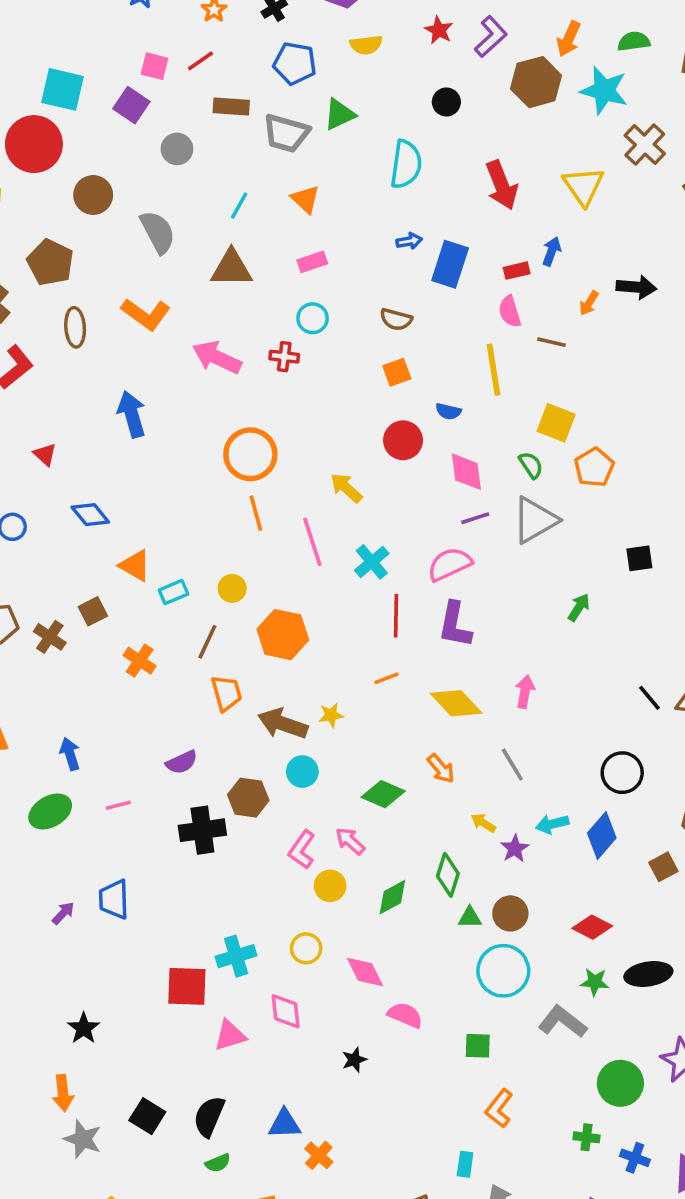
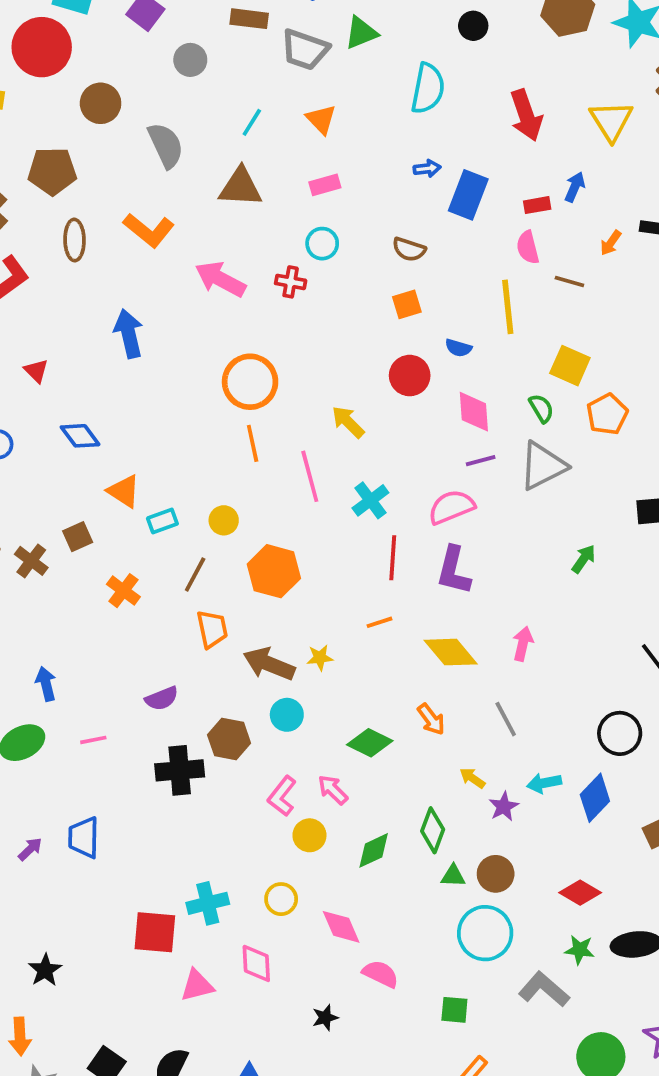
brown pentagon: (50, 262) -> (52, 171), turned -30

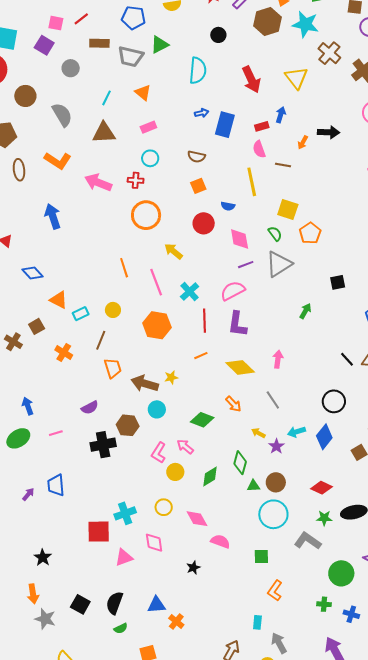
orange circle: (250, 382) -> (146, 215), moved
orange hexagon: (274, 571) -> (157, 325), moved

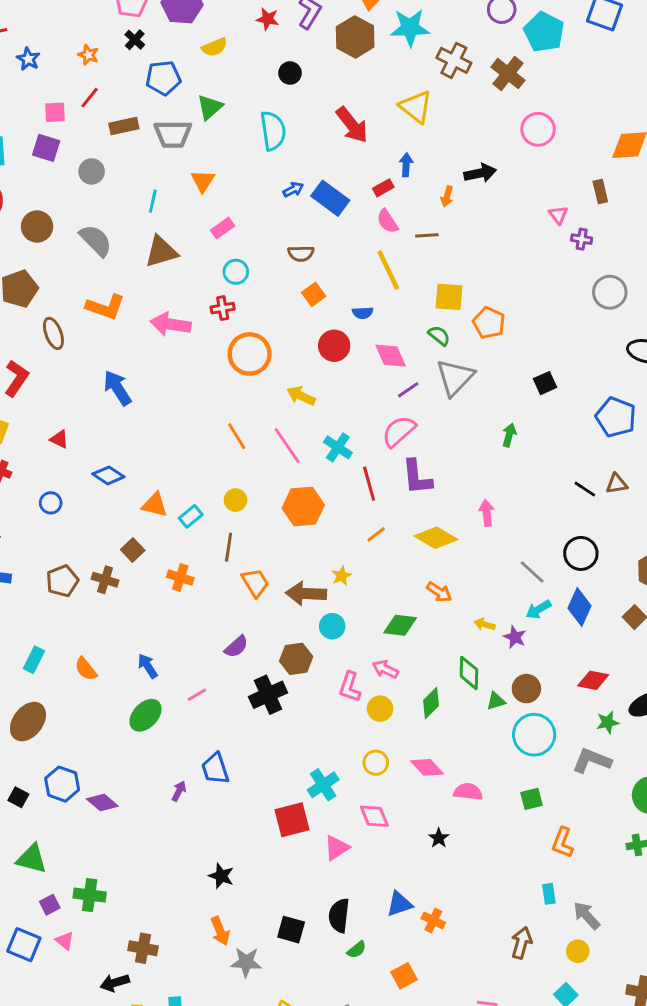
orange triangle: (143, 93) -> (203, 181), turned 36
blue rectangle: (225, 125) -> (330, 198), turned -55
gray line: (273, 400) -> (532, 572), moved

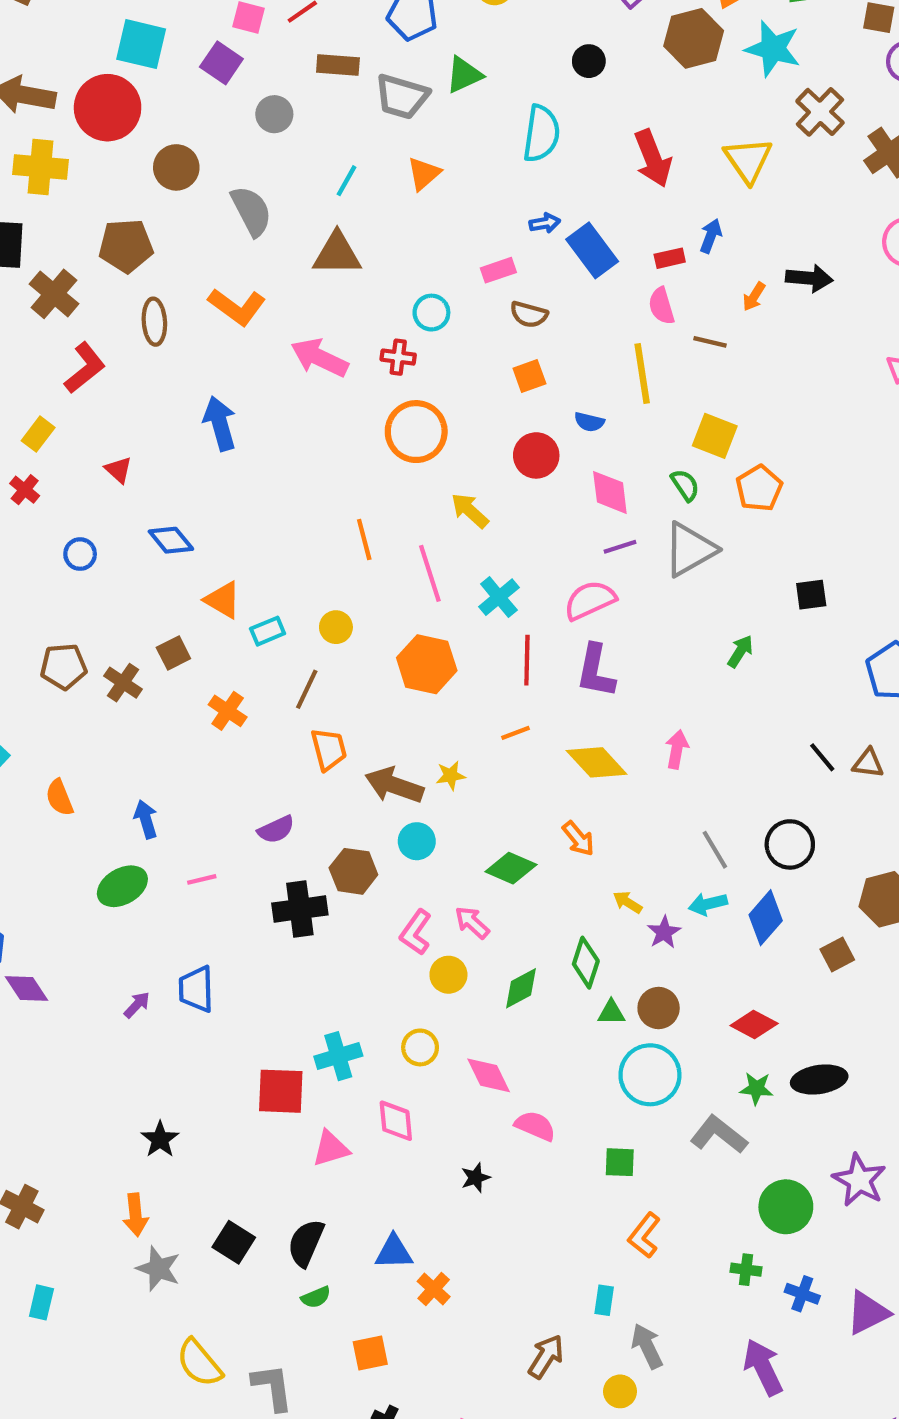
pink rectangle: (223, 228) -> (498, 270), moved

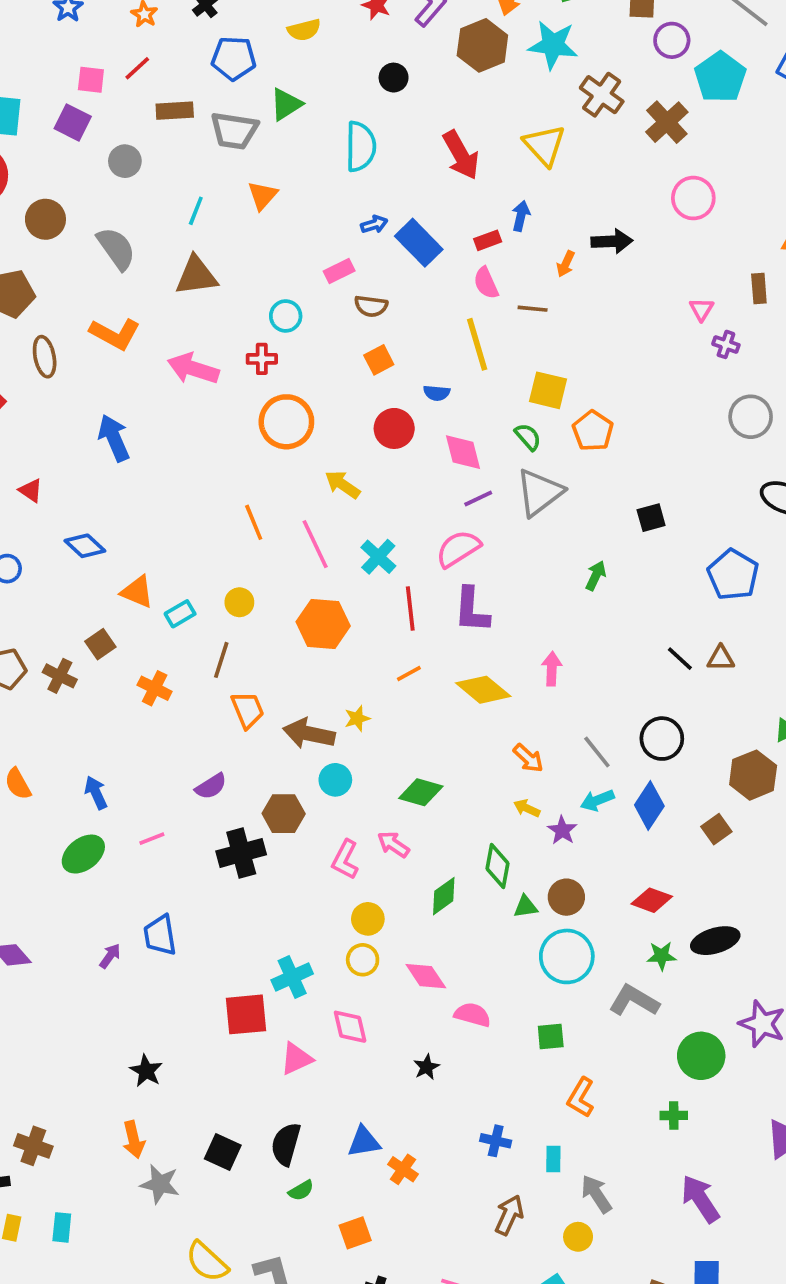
orange arrow: (578, 839) -> (528, 758), moved
yellow circle: (448, 975) -> (368, 919), moved
blue cross: (802, 1294) -> (496, 1141), moved

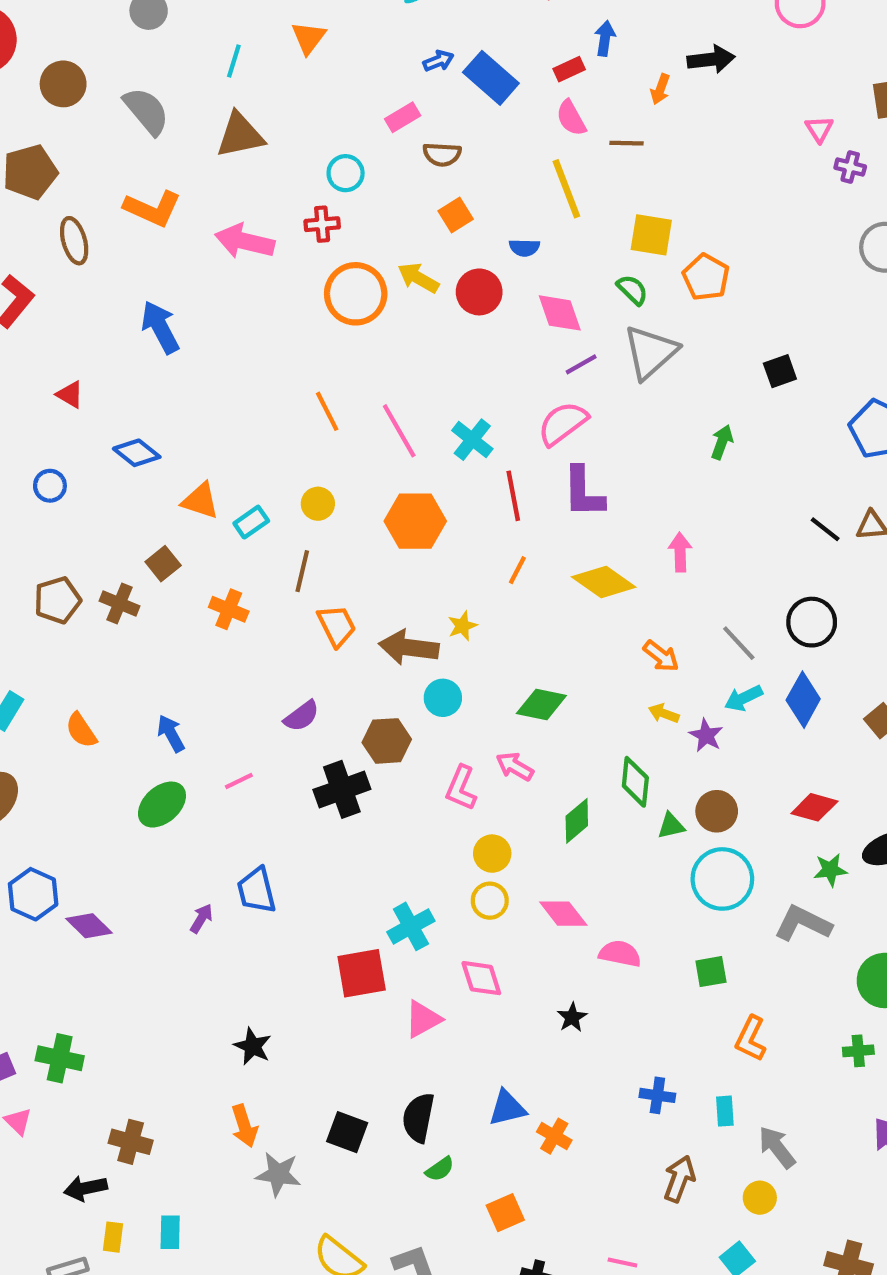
yellow arrow: (343, 485) -> (418, 278), moved
orange line: (409, 673) -> (517, 570), turned -30

